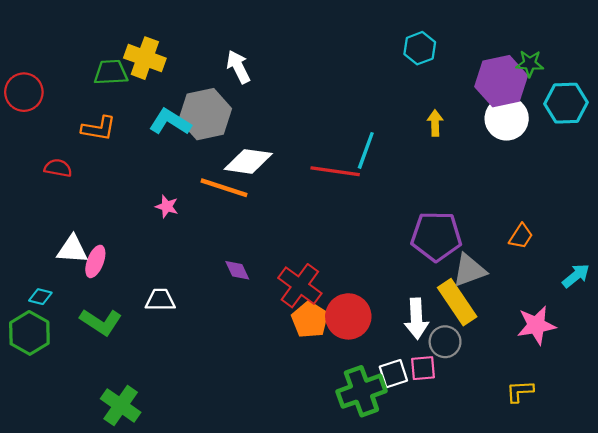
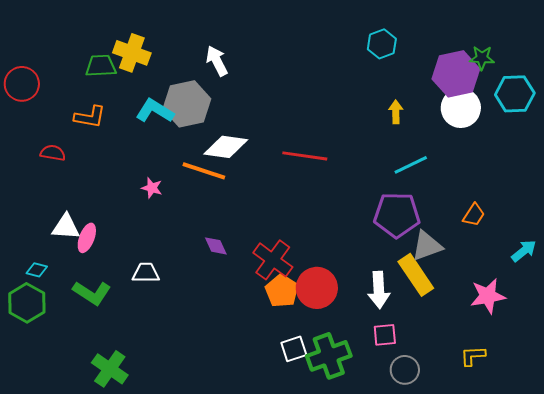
cyan line: (366, 150) -> (411, 165), moved, turned 44
gray circle: (445, 342) -> (405, 370), moved
white square: (393, 374) -> (294, 349), moved

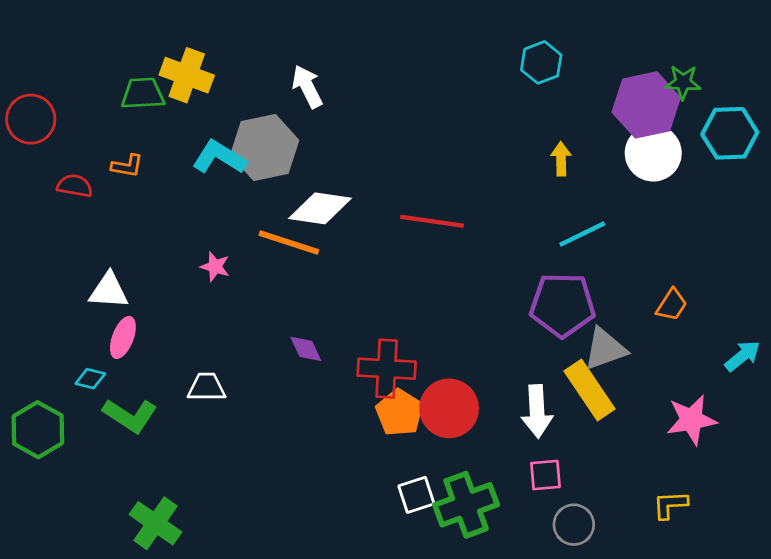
orange L-shape: (90, 117) -> (127, 166), size x0.7
red semicircle: (53, 153) -> (75, 186), moved
white triangle: (66, 227) -> (109, 291), moved
red cross: (273, 260) -> (387, 369), turned -33
cyan diamond: (37, 270) -> (90, 379), moved

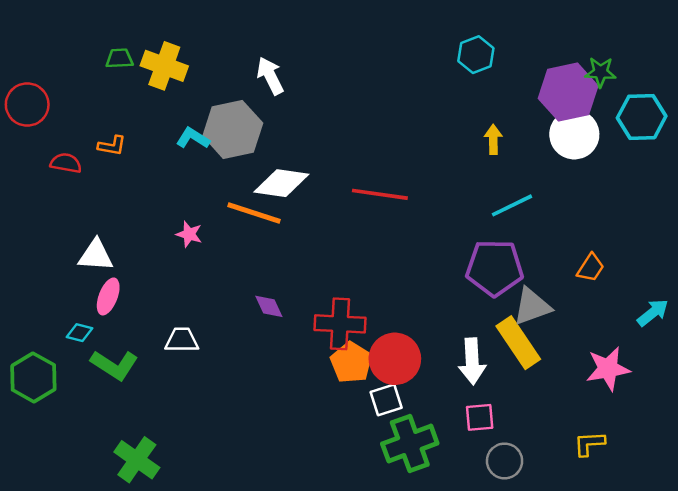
green trapezoid: (143, 94) -> (119, 58), moved, size x0.7
cyan L-shape: (219, 157) -> (193, 138), size x0.7
white square: (416, 495) -> (386, 400), moved

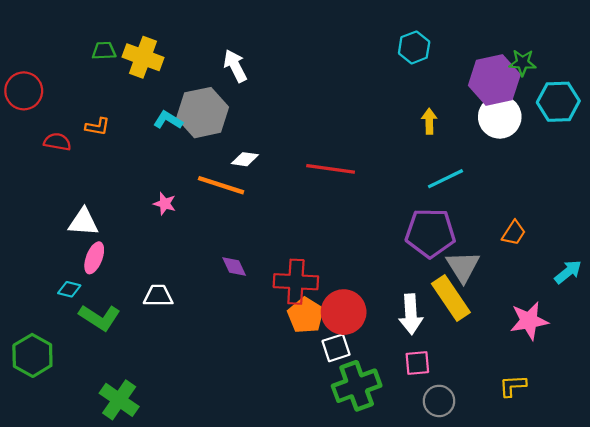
white diamond: (281, 183) -> (245, 159), size x0.6
gray triangle: (532, 306) -> (463, 267), turned -42
green hexagon: (33, 377) -> (32, 355), moved

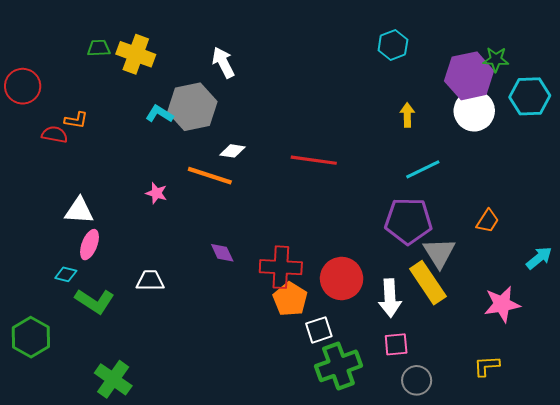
orange L-shape: (97, 127) -> (76, 120), moved
red circle: (344, 312) -> (342, 279), moved

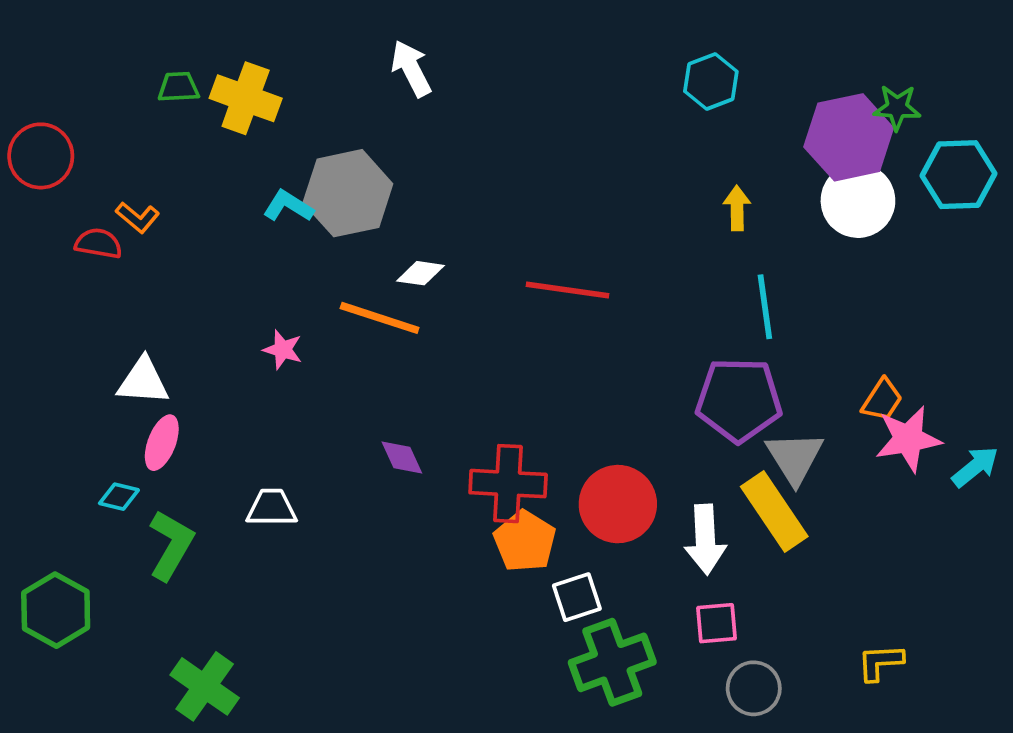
white arrow: (223, 62) -> (411, 68), moved
orange L-shape: (76, 120) -> (138, 217), turned 30
cyan line: (423, 169) -> (765, 307), turned -72
green L-shape: (95, 301) -> (171, 545), turned -93
pink star: (502, 304) -> (908, 439), moved

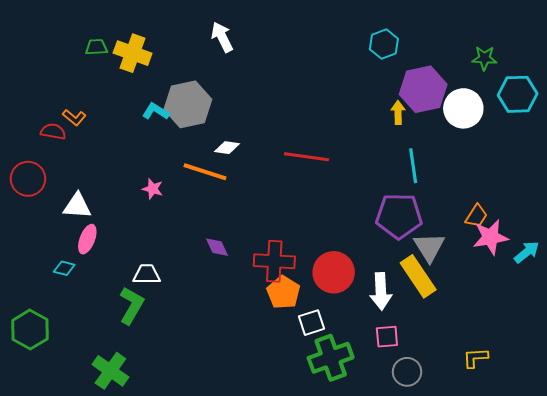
purple hexagon: (849, 137) -> (423, 89), moved
red circle: (41, 156) -> (28, 179), moved
green L-shape: (171, 545) -> (132, 305), moved

